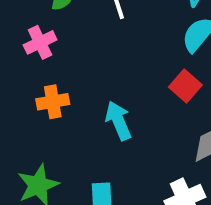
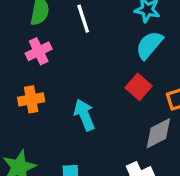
pink cross: (40, 42) -> (39, 51), moved

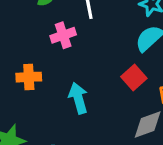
pink cross: (39, 51) -> (63, 35), moved

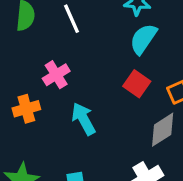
pink cross: (63, 35) -> (56, 75), moved

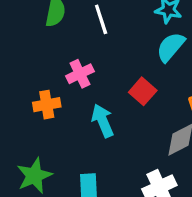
red square: (137, 84) -> (143, 91), moved

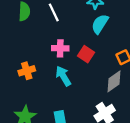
pink cross: (80, 74) -> (60, 48), moved, turned 35

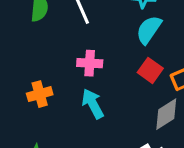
red square: (86, 54) -> (150, 70), moved

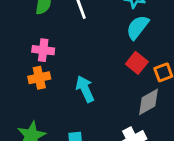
pink cross: (90, 63) -> (43, 50), moved

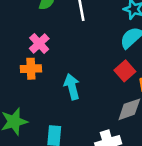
pink cross: (43, 50) -> (39, 43), turned 30

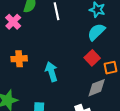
pink cross: (39, 43) -> (13, 22), moved

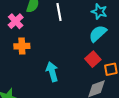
orange cross: (19, 59) -> (22, 46), moved

